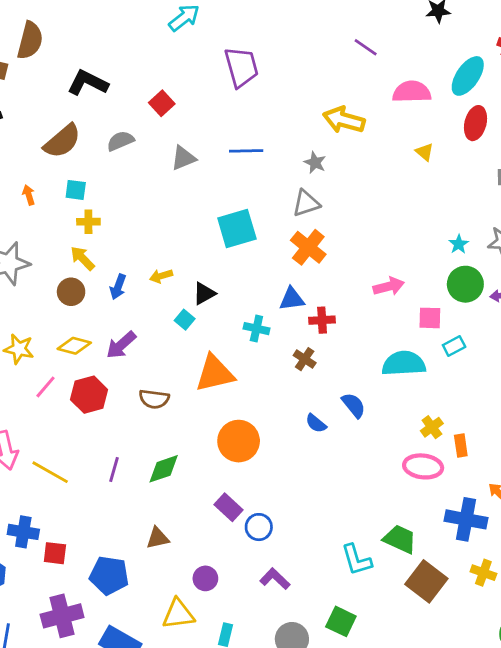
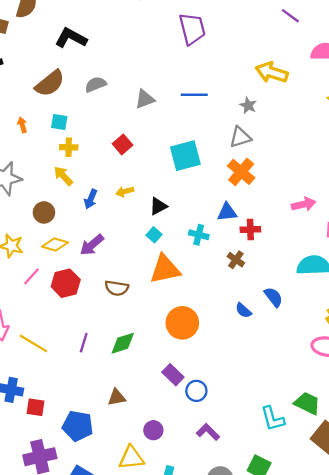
red square: (162, 103) -> (123, 144), moved
brown circle: (71, 292) -> (44, 212), moved
cyan square: (185, 320) -> (154, 235), moved

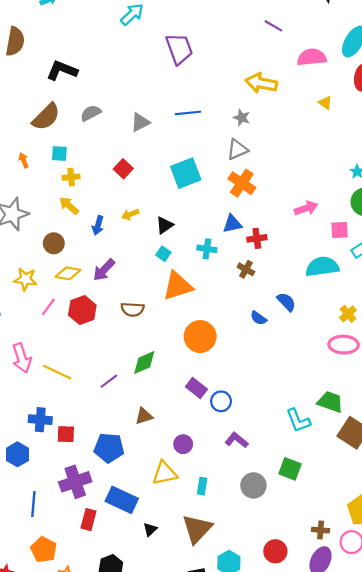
purple line: (84, 343) -> (109, 381), moved, turned 42

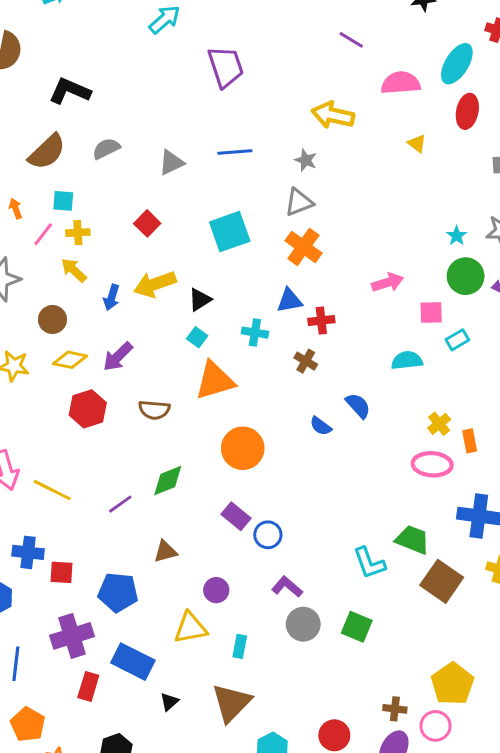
yellow arrow: (130, 214) -> (155, 284), size x1.8
cyan semicircle: (322, 267) -> (407, 360), size x0.7
pink line: (48, 307) -> (43, 234), moved
gray circle: (253, 485) -> (303, 624), moved

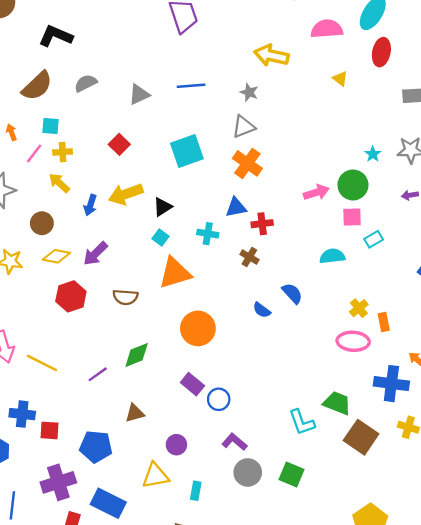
green circle: (466, 276) -> (353, 185), moved

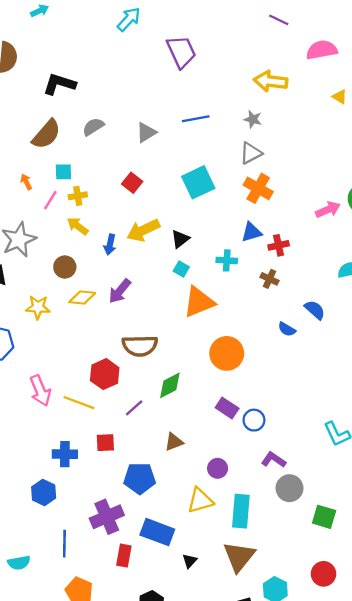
red hexagon: (71, 296) -> (105, 374), moved
brown semicircle: (125, 297) -> (140, 346), moved, size x1.4
red square: (50, 430) -> (105, 443), moved
green square: (292, 474) -> (324, 517), moved
cyan rectangle: (196, 491) -> (241, 511), size x1.8

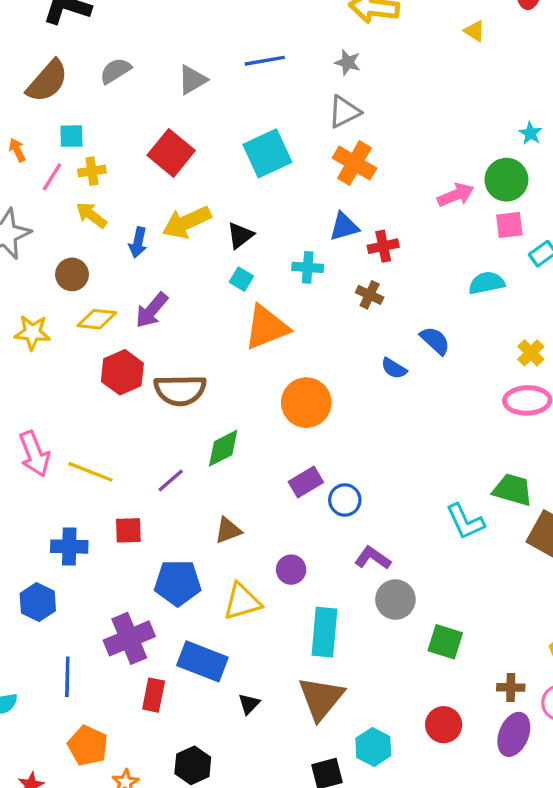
red square: (132, 183) -> (171, 153), size x1.5
red hexagon: (105, 374) -> (122, 372), moved
purple rectangle: (227, 408) -> (306, 482), turned -65
yellow triangle: (200, 501) -> (242, 602), moved

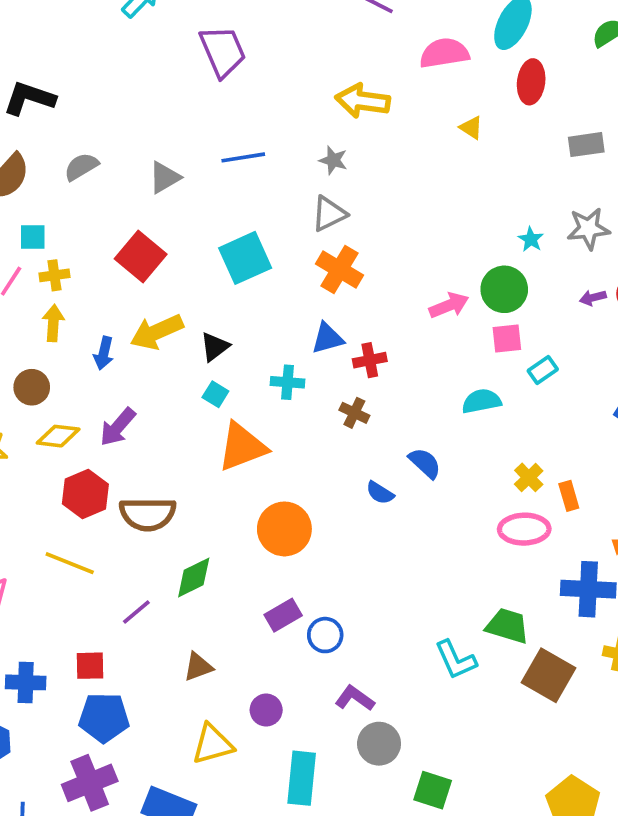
yellow arrow: (91, 215) -> (53, 323), turned 56
yellow line: (90, 472) -> (70, 563), moved
blue pentagon: (178, 583) -> (104, 717), moved

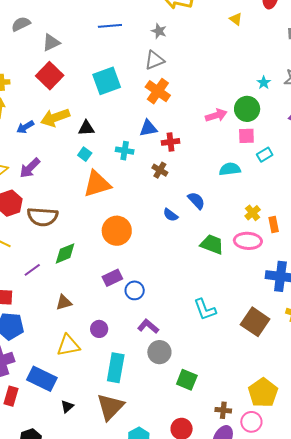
gray triangle: (165, 177) -> (51, 43), moved
black triangle: (215, 347) -> (86, 128), turned 30
blue arrow: (104, 353) -> (25, 127), turned 42
green trapezoid: (507, 626) -> (212, 244), moved

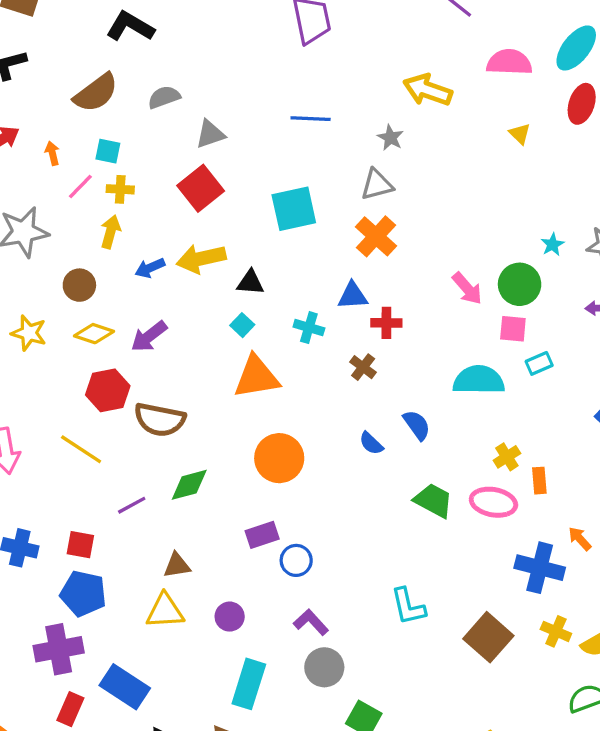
pink arrow: (216, 115) -> (467, 288), turned 60
cyan semicircle: (230, 169) -> (479, 380), size x1.4
yellow triangle: (68, 345) -> (165, 611), moved

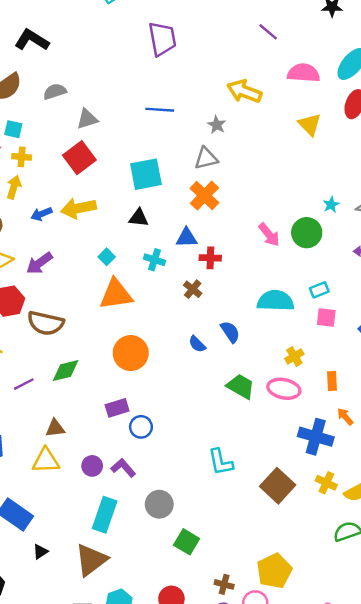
yellow triangle: (520, 134) -> (310, 124), size x1.5
black triangle: (250, 283) -> (139, 218), moved
pink square: (513, 329) -> (326, 317), moved
orange rectangle: (539, 481) -> (332, 381), moved
purple L-shape: (311, 622) -> (123, 468), moved

